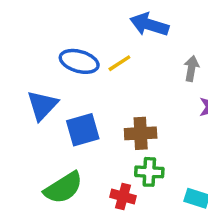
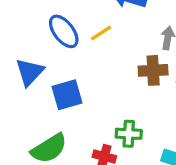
blue ellipse: (79, 61) -> (64, 31), turned 36
brown cross: (141, 133) -> (153, 70), moved

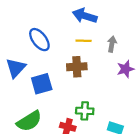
yellow line: (101, 33) -> (84, 41), moved, turned 35
brown cross: (153, 70) -> (77, 67), moved

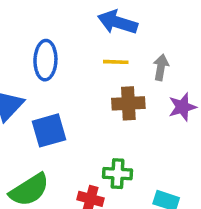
blue ellipse: (39, 40) -> (45, 60), turned 40
brown cross: (77, 67) -> (128, 103), moved

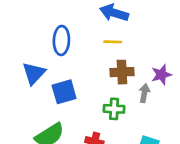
gray arrow: (161, 67) -> (144, 93), moved
green cross: (118, 174) -> (114, 109), moved

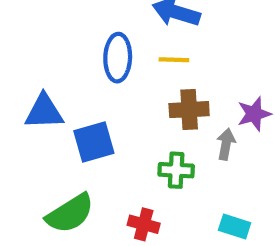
blue ellipse: (61, 40) -> (118, 58), moved
blue triangle: (34, 73) -> (44, 112), turned 45

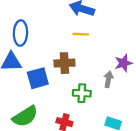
blue ellipse: (118, 58) -> (20, 33), moved
brown cross: (189, 110) -> (64, 63), moved

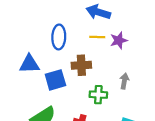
blue ellipse: (20, 33) -> (59, 37), moved
purple star: (123, 63) -> (119, 40), moved

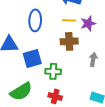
brown cross: (81, 65) -> (69, 41), moved
green cross: (98, 95) -> (53, 71), moved

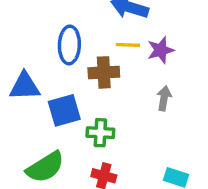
brown cross: (69, 41) -> (104, 72), moved
gray arrow: (93, 59) -> (164, 98), moved

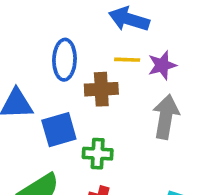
gray arrow: (164, 98) -> (166, 117), size x1.6

